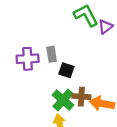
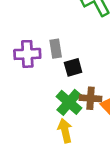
black square: (66, 70) -> (73, 67), turned -35

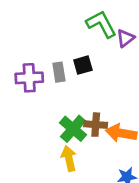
black square: (73, 67) -> (83, 65), moved

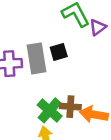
gray rectangle: (59, 72) -> (37, 58), size x1.6

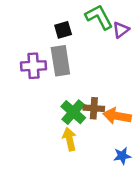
black square: (59, 52) -> (63, 30), moved

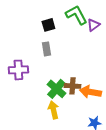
gray rectangle: (60, 61) -> (46, 49), size x0.6
purple cross: (33, 66) -> (18, 70), moved

